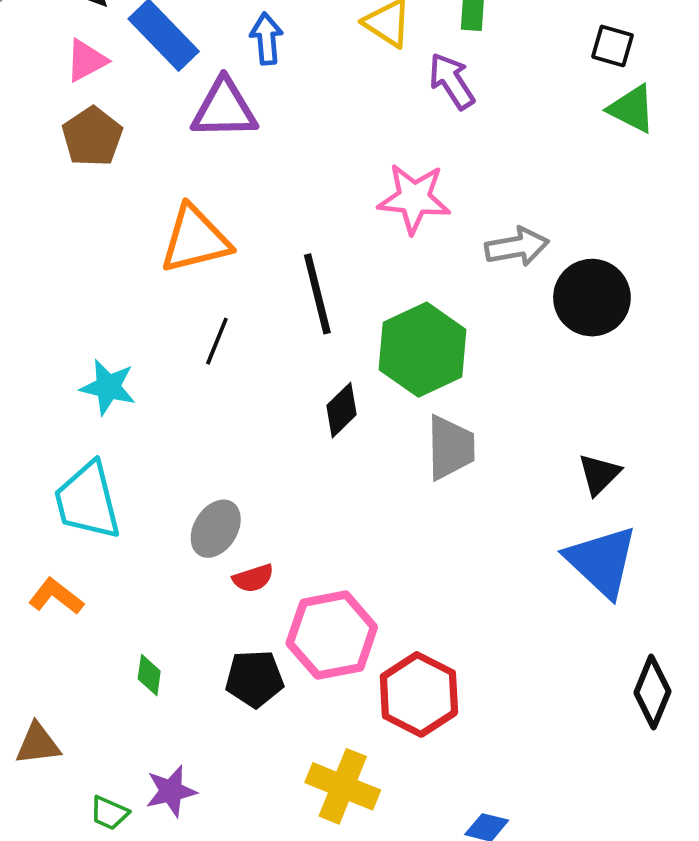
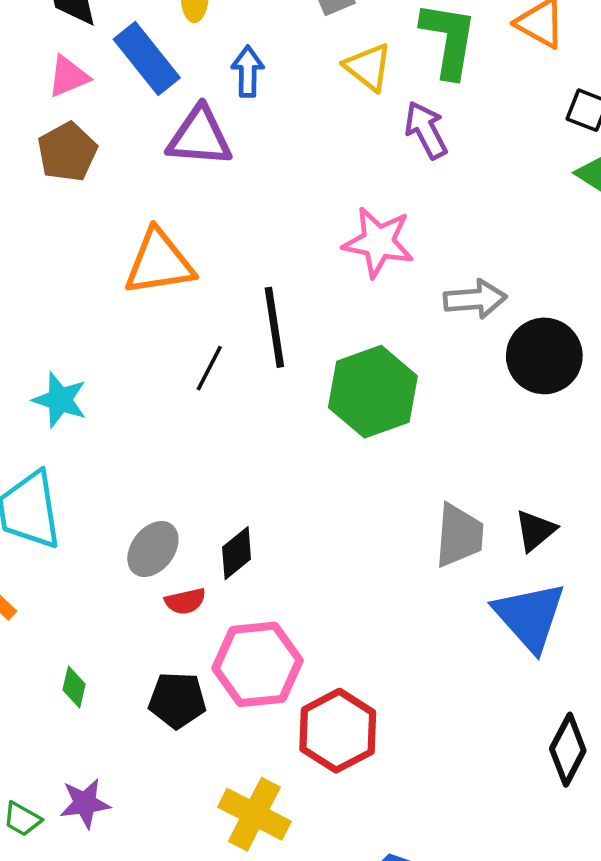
black line: (217, 341) -> (209, 368), moved
black diamond: (342, 410) -> (237, 553), moved
gray trapezoid: (450, 448) -> (459, 535), moved

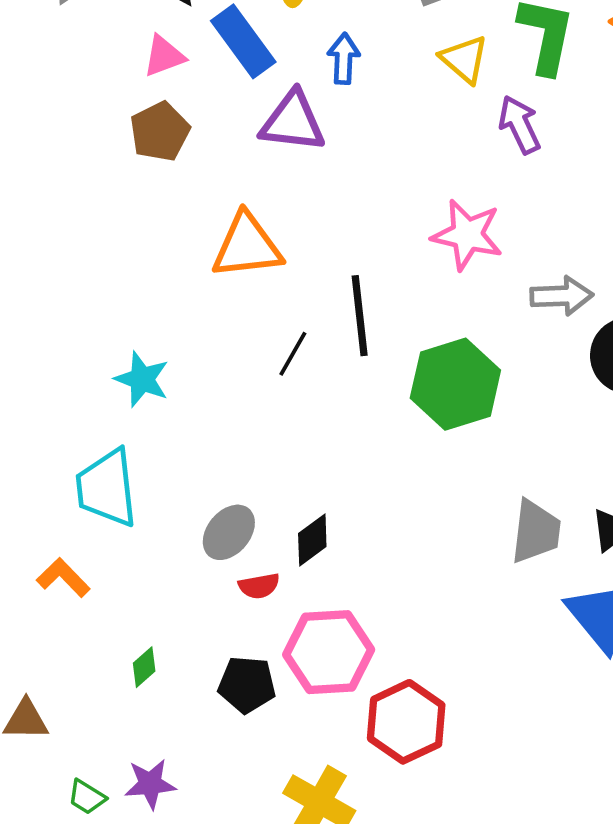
green diamond: (74, 687) -> (144, 667), turned 33

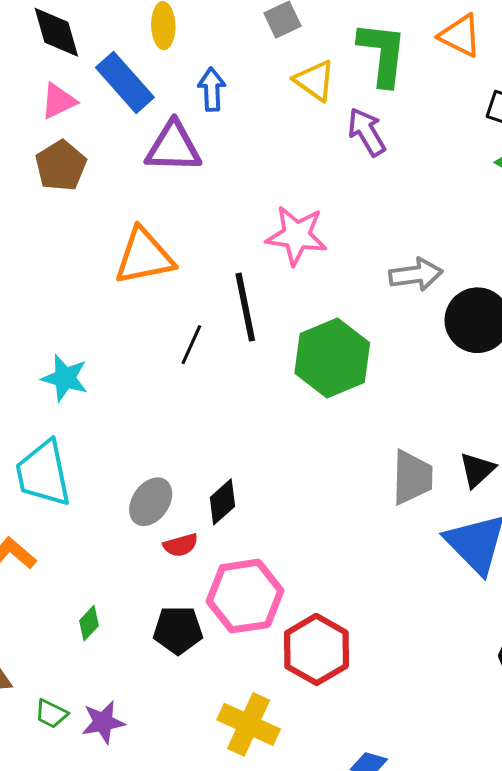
pink star: (467, 235) -> (297, 235), moved
green trapezoid: (87, 797) -> (51, 714), moved

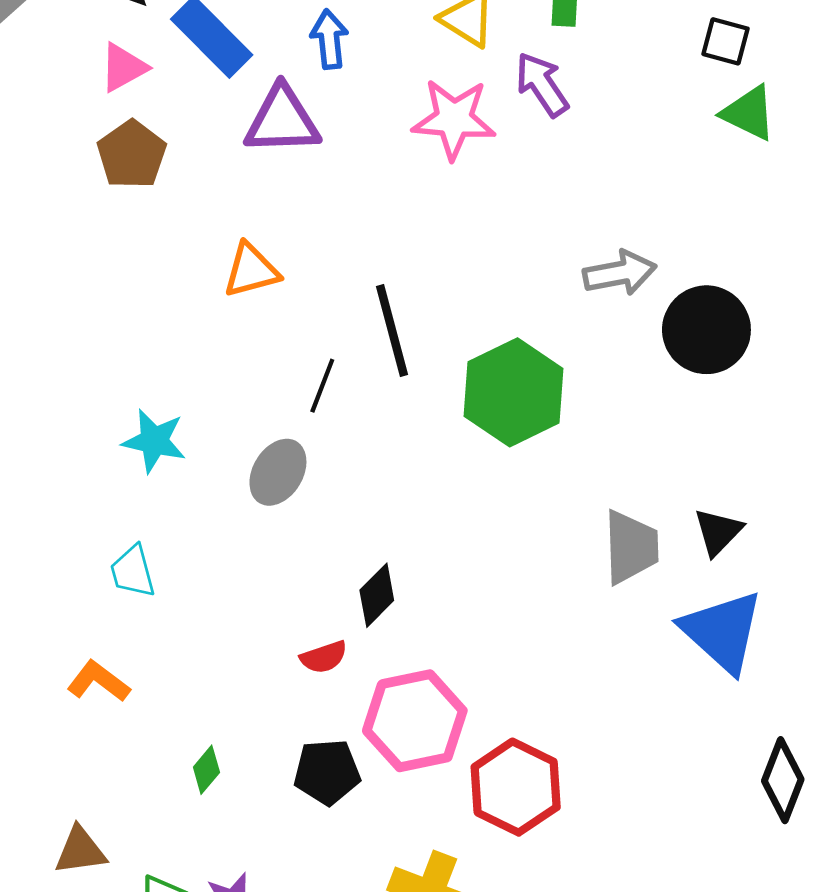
pink star: (297, 235) -> (454, 119), moved
orange triangle: (144, 256) -> (251, 270), size x0.7
cyan trapezoid: (43, 473) -> (133, 571), size x0.6
gray ellipse: (151, 502) -> (278, 472), moved

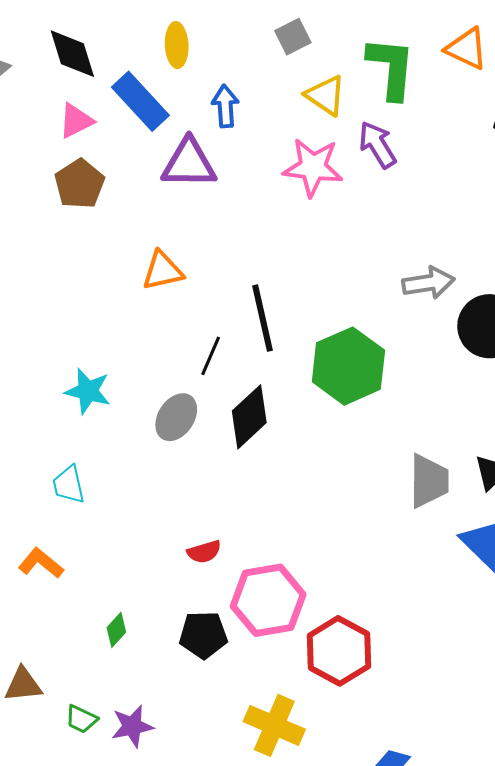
black diamond: (377, 595) -> (249, 417), moved, size x1.4

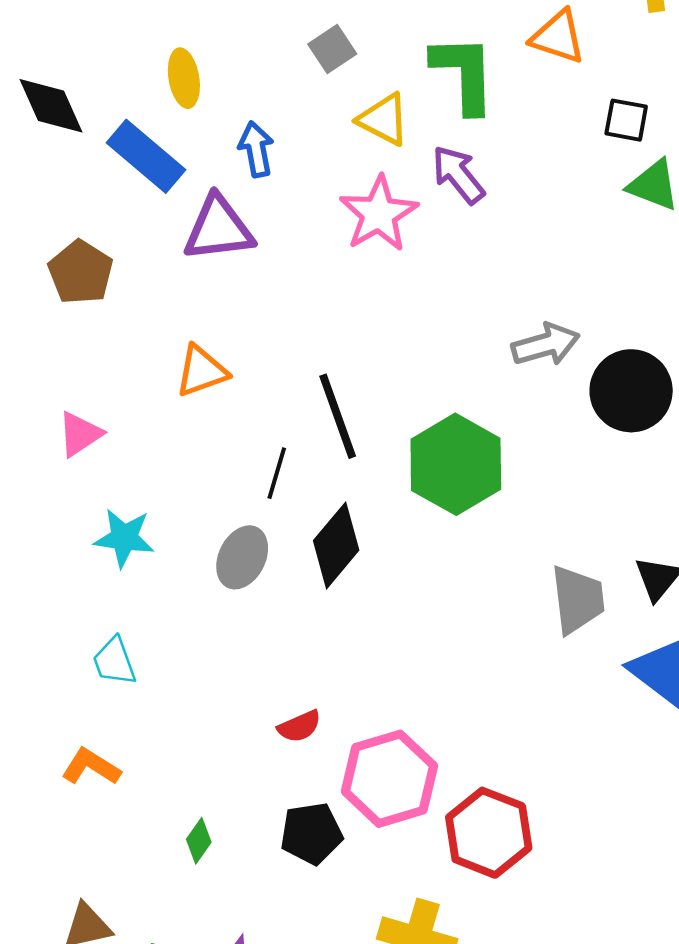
pink triangle: (76, 121) -> (80, 434), moved
pink star: (313, 167) -> (379, 214), turned -30

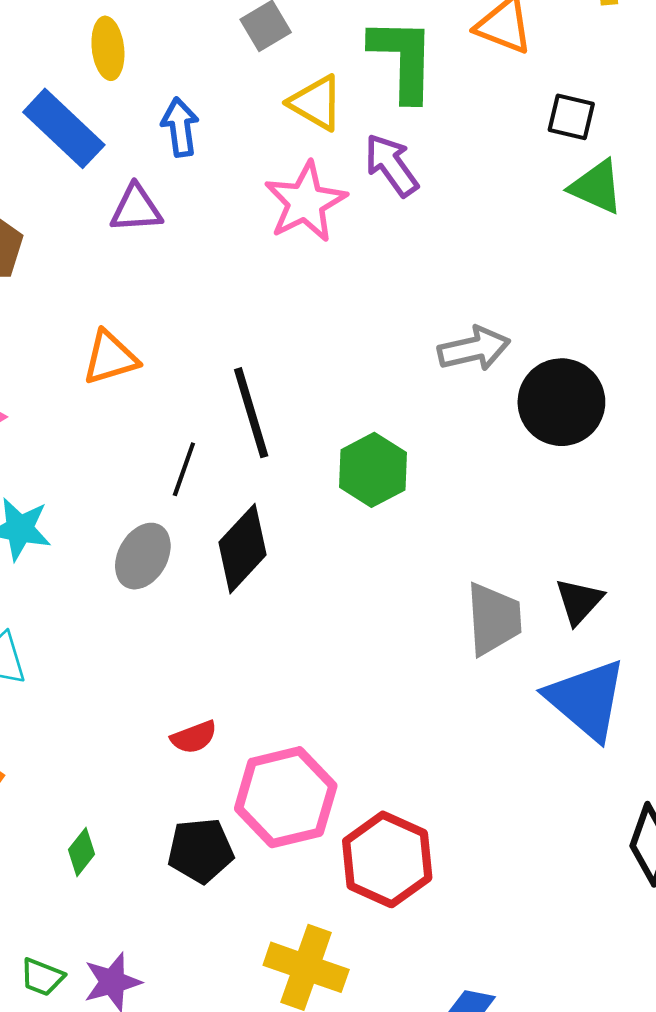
purple triangle: (218, 229) -> (136, 209), size x0.7
green hexagon: (456, 464) -> (373, 470), size x0.7

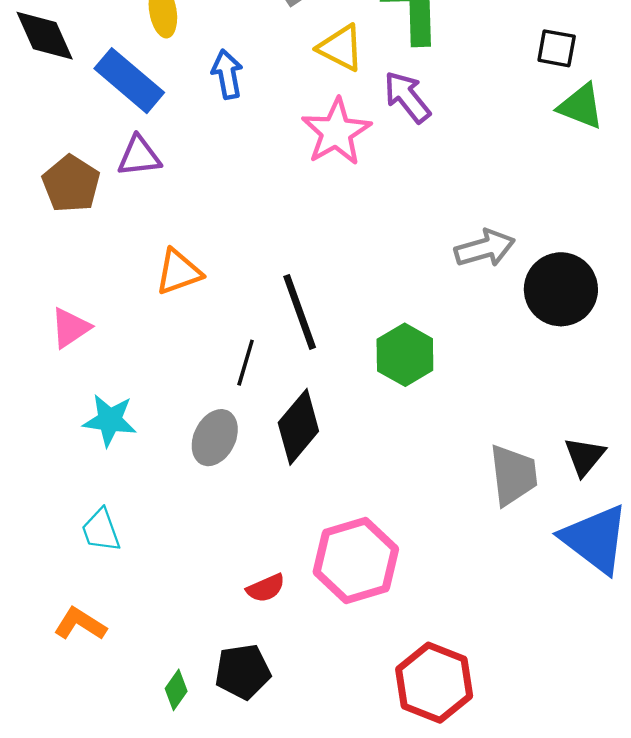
purple triangle: (136, 209) -> (139, 156), moved
pink hexagon: (286, 797) -> (356, 560), moved
black pentagon: (201, 850) -> (243, 672), moved

